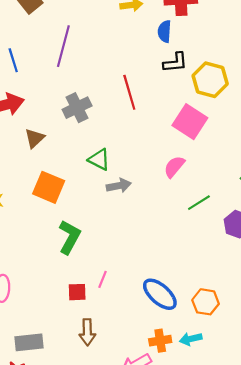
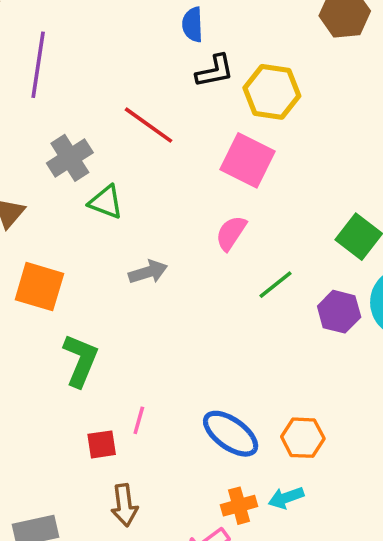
red line: (129, 92) -> (148, 125), turned -32
green triangle: (99, 160) -> (106, 202), moved

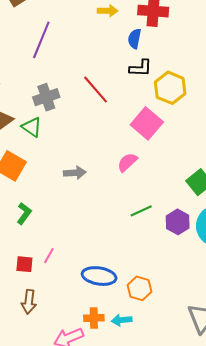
green triangle: (106, 202) -> (32, 127), moved
green line: (275, 285) -> (141, 211), moved
green L-shape: (80, 360) -> (24, 213), size x0.7
blue ellipse: (231, 434) -> (99, 276), turned -40

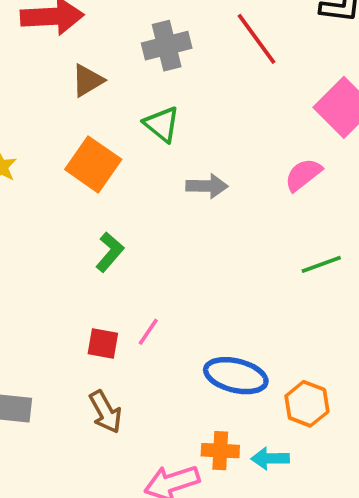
green triangle: (32, 127) -> (162, 124), moved
brown arrow: (29, 302) -> (105, 412), turned -40

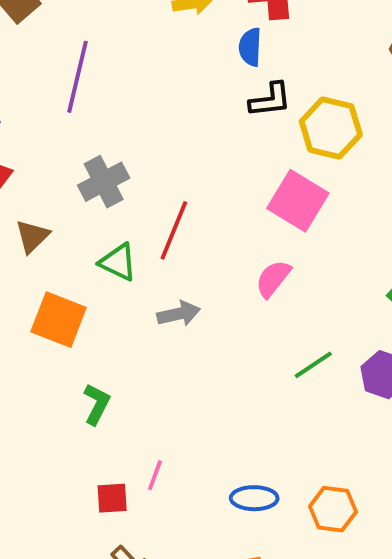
red line: (256, 39) -> (174, 230), moved, turned 72
blue ellipse: (236, 376) -> (254, 498), size x0.7

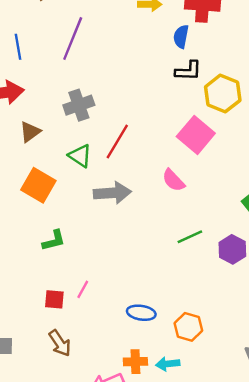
pink semicircle: (273, 279) -> (173, 180), turned -90
gray arrow: (179, 314) -> (112, 193), size x1.4
green L-shape: (97, 404) -> (54, 240), turned 40

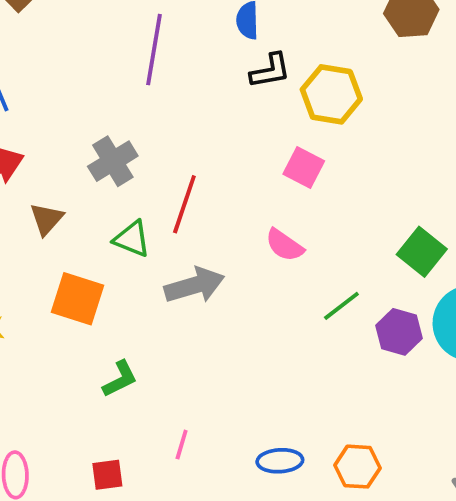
purple line: (73, 39) -> (154, 50), moved
pink square: (196, 135) -> (304, 167), size x0.7
green line: (190, 237) -> (341, 306), moved
red square: (54, 299) -> (107, 475), moved

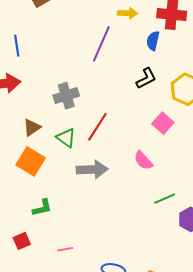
black L-shape: (270, 71) -> (146, 78), moved, turned -30
brown triangle: (47, 219) -> (32, 127), moved
pink line: (182, 445) -> (65, 249), turned 49
red square: (107, 475) -> (22, 241), moved, turned -30

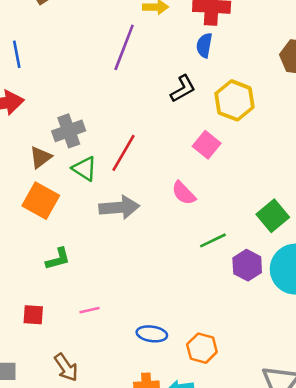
blue semicircle: (153, 41) -> (204, 45), moved
gray cross: (66, 96) -> (69, 131), moved
red square: (22, 241) -> (33, 315), moved, turned 30

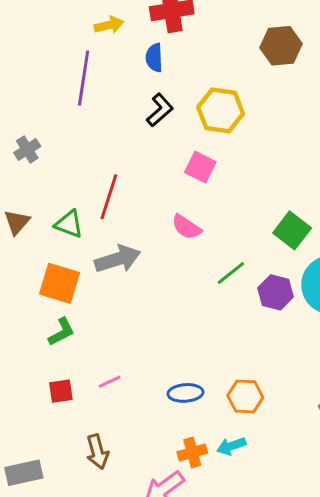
blue semicircle: (204, 45) -> (154, 58), moved
gray cross: (69, 131) -> (27, 149), moved, size x0.7
orange square: (41, 201) -> (59, 283), moved
red square: (33, 315) -> (61, 391), moved
brown arrow: (66, 367) -> (97, 452), turned 32

